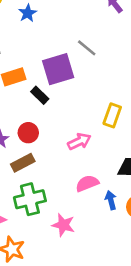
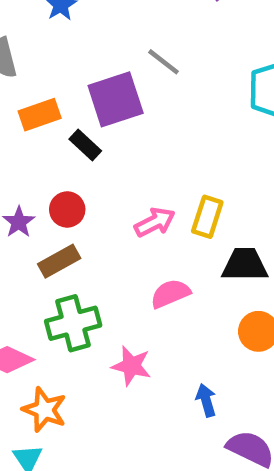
yellow rectangle: (112, 115) -> (207, 217), moved
blue arrow: (111, 200) -> (206, 400), moved

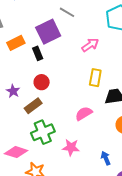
black rectangle: (85, 145) -> (38, 53), turned 32
red circle: (67, 209) -> (42, 82), moved
pink arrow: (155, 222) -> (90, 45), moved

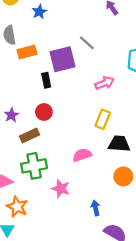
orange rectangle: (16, 43) -> (27, 52), moved

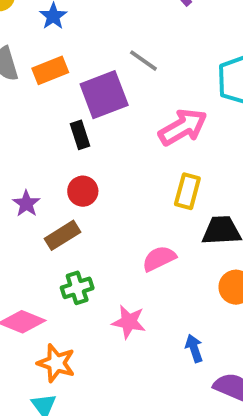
orange rectangle: (27, 52) -> (50, 70), moved
pink arrow: (105, 83) -> (183, 127), size x1.4
green cross: (34, 166) -> (77, 288), size x0.7

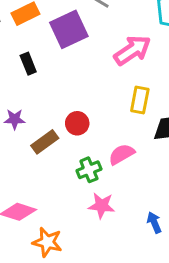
black rectangle: (80, 135) -> (28, 64), moved
red circle: (83, 191) -> (77, 123), moved
purple star: (26, 204) -> (15, 119), turned -30
green cross: (77, 288) -> (89, 170), moved

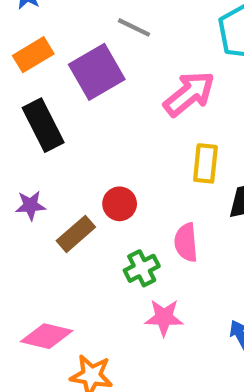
black rectangle: (28, 64) -> (43, 125), size x1.6
pink semicircle: (122, 154) -> (186, 242), turned -60

